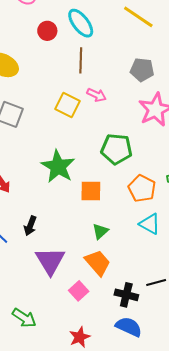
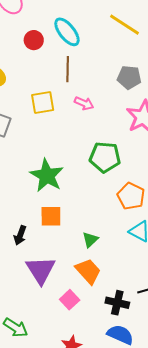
yellow square: (67, 105) -> (43, 102), moved, turned -35
orange square: (91, 191) -> (51, 216), moved

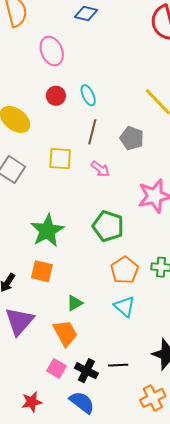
cyan ellipse: (67, 32) -> (88, 95), moved, size x0.7
red circle: (34, 40) -> (56, 96), moved
gray pentagon: (129, 77) -> (132, 138), moved
pink square: (70, 300) -> (56, 368), moved, turned -30

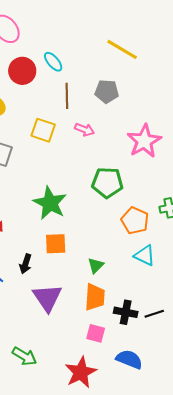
red circle: (56, 96) -> (22, 71), size x1.4
yellow square: (60, 159) -> (43, 130), turned 30
orange trapezoid: (65, 333) -> (95, 297), turned 48
black cross: (86, 371) -> (126, 312), moved
red star: (32, 402) -> (81, 372), size x1.5

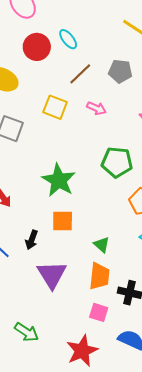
brown line: (67, 96) -> (80, 74), turned 45
green triangle: (96, 266) -> (102, 245), turned -36

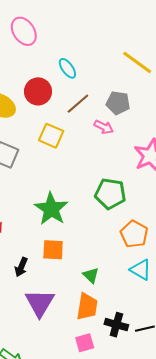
red circle: (37, 47) -> (38, 91), moved
pink arrow: (96, 108) -> (104, 127), moved
pink square: (99, 312) -> (85, 343), turned -36

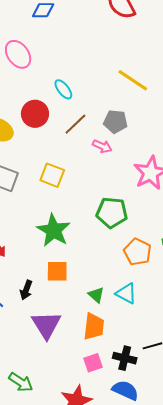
yellow square: (51, 136) -> (52, 175), moved
cyan triangle: (141, 270) -> (126, 293), moved
black cross: (116, 325) -> (125, 358), moved

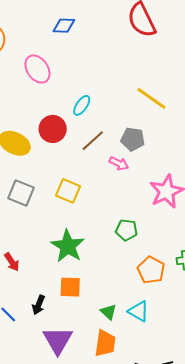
cyan ellipse: (63, 89) -> (82, 105), turned 70
green pentagon: (112, 213) -> (127, 230), size x0.7

